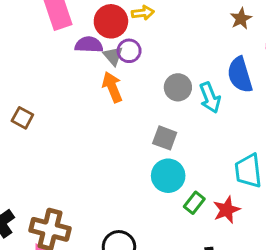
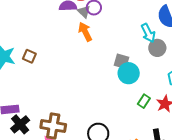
gray circle: (178, 87) -> (157, 48), moved
cyan circle: (168, 176) -> (129, 73), moved

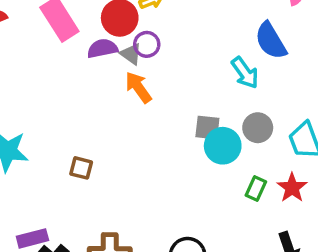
gray circle: (157, 48) -> (258, 128), moved
brown square: (29, 56) -> (81, 168), moved

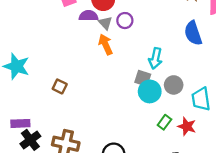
purple circle: (147, 44) -> (125, 21), moved
cyan arrow: (245, 73) -> (155, 58), moved, turned 36
red star: (292, 188) -> (187, 126), turned -30

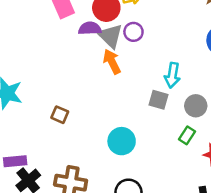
gray triangle: (105, 23) -> (110, 36), size x1.5
cyan circle: (150, 91) -> (122, 141), moved
green rectangle: (164, 122) -> (187, 135), moved

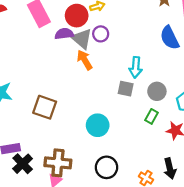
brown square: (60, 115) -> (45, 107), size x1.6

